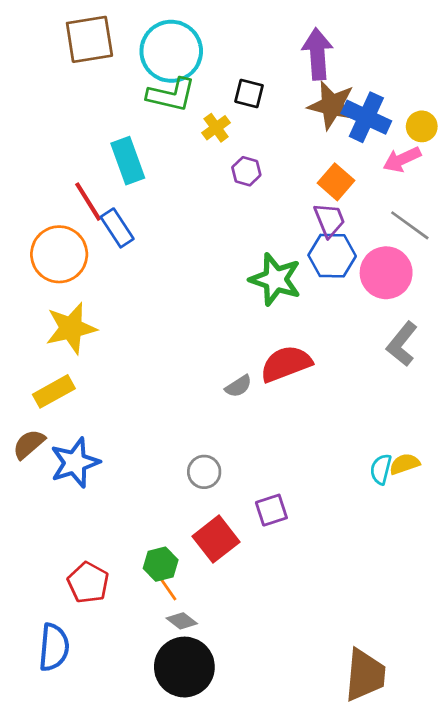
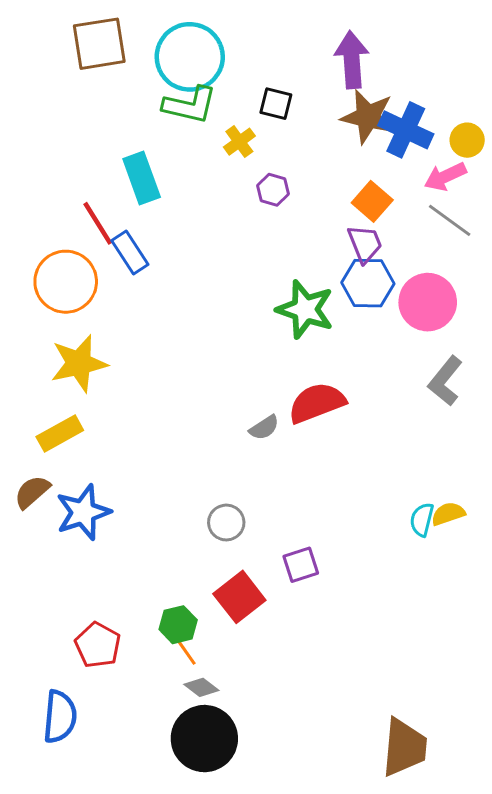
gray line: (410, 225) -> (450, 220), moved

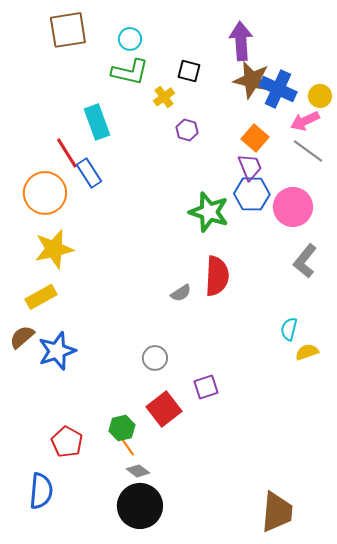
cyan circle: (190, 57) -> (130, 39), size x0.5
red semicircle: (317, 403) -> (217, 276), turned 114
cyan semicircle: (422, 520) -> (289, 329), moved

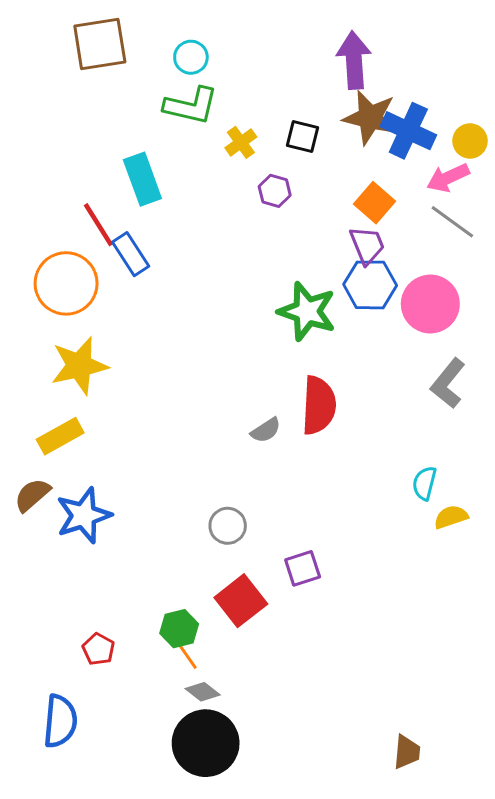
black square: (189, 71) -> (303, 137), moved
red pentagon: (67, 442) -> (98, 649), size x0.7
brown trapezoid: (277, 512) -> (407, 752), size x0.6

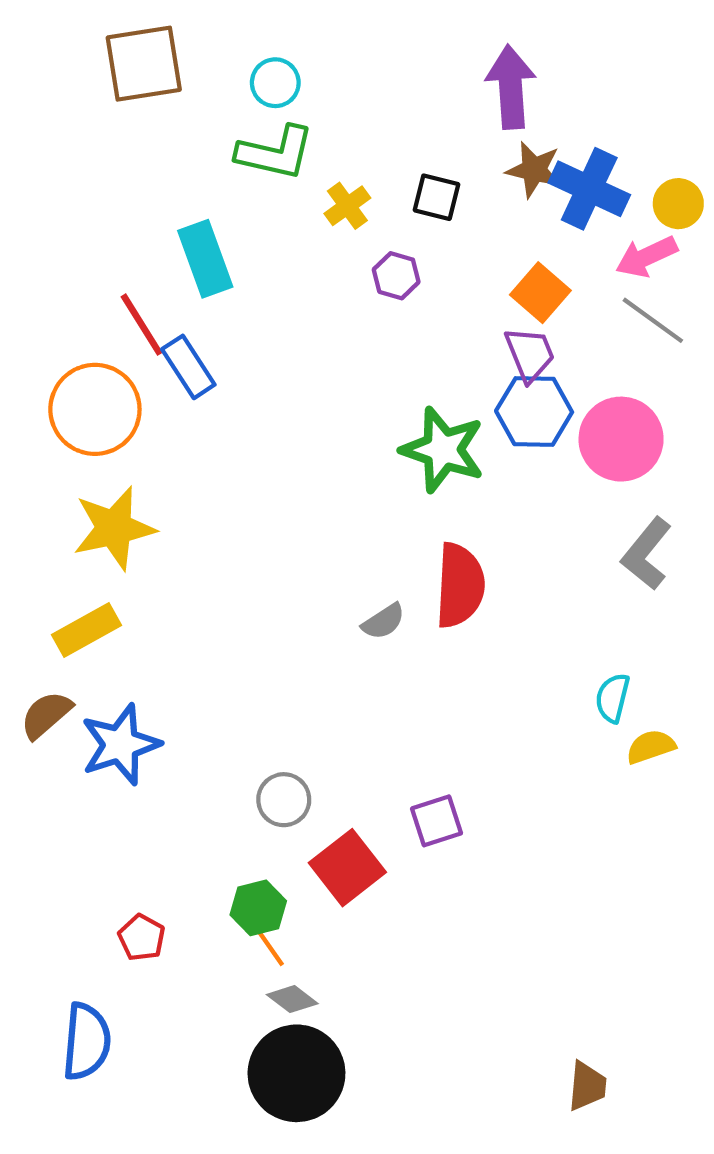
brown star: (370, 117) -> (534, 170), size x0.7
gray circle: (228, 526) -> (284, 800), moved

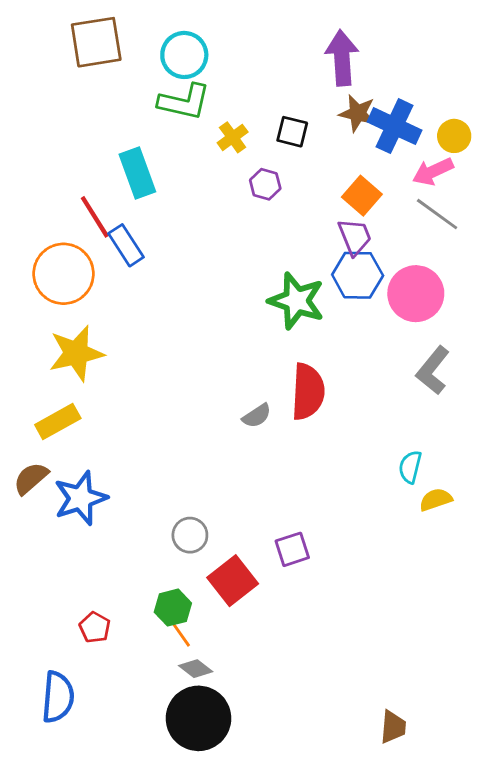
cyan circle: (275, 83) -> (184, 55), size x1.4

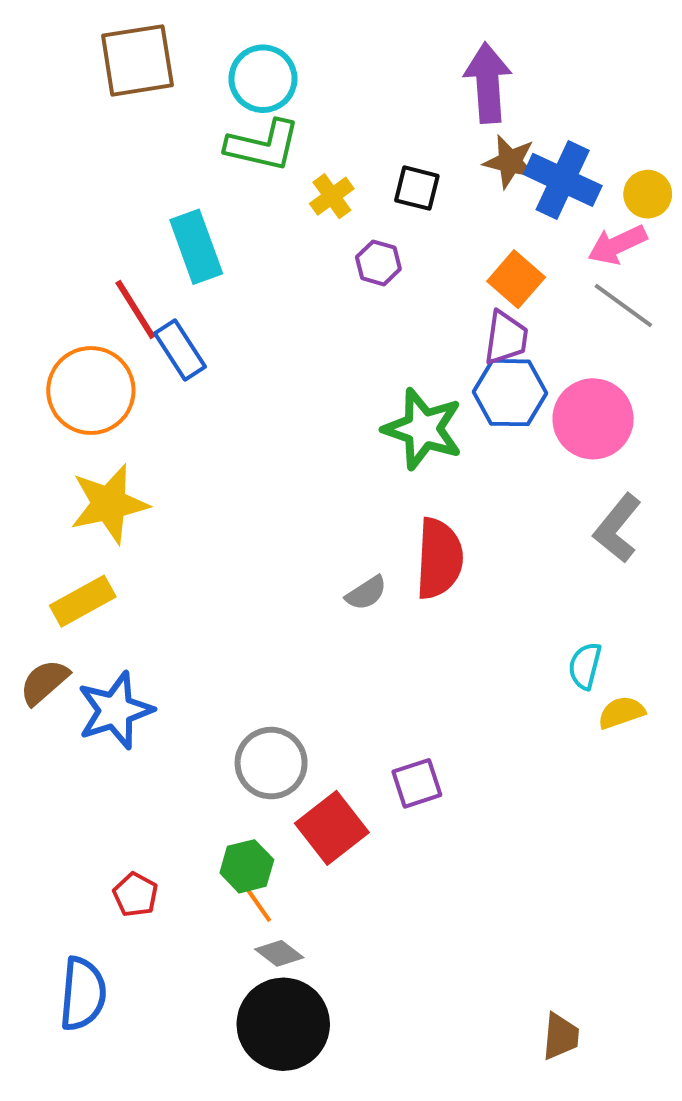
purple trapezoid: (355, 237) -> (506, 338), turned 30
gray circle: (190, 535) -> (271, 763), size x1.4

